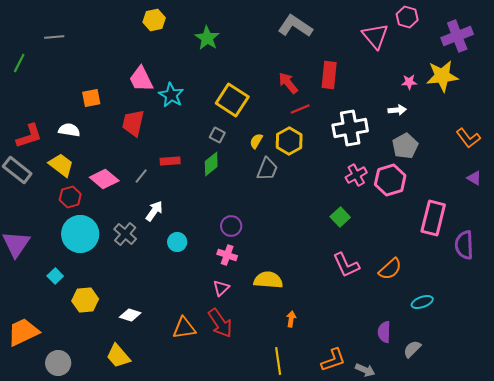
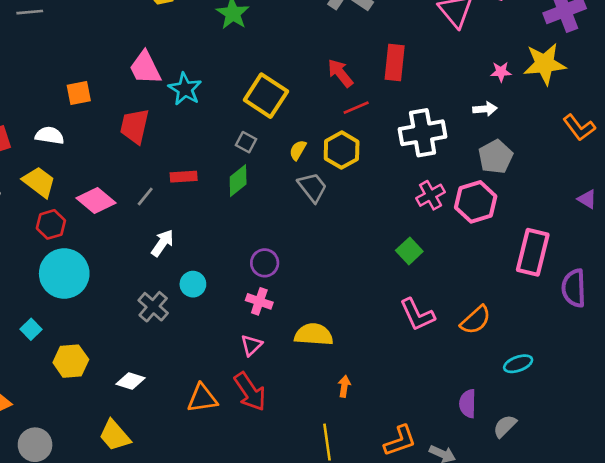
orange L-shape: (468, 138) -> (579, 128), moved
gray trapezoid: (267, 169) -> (312, 187), turned -60
gray cross: (125, 234) -> (153, 307), moved

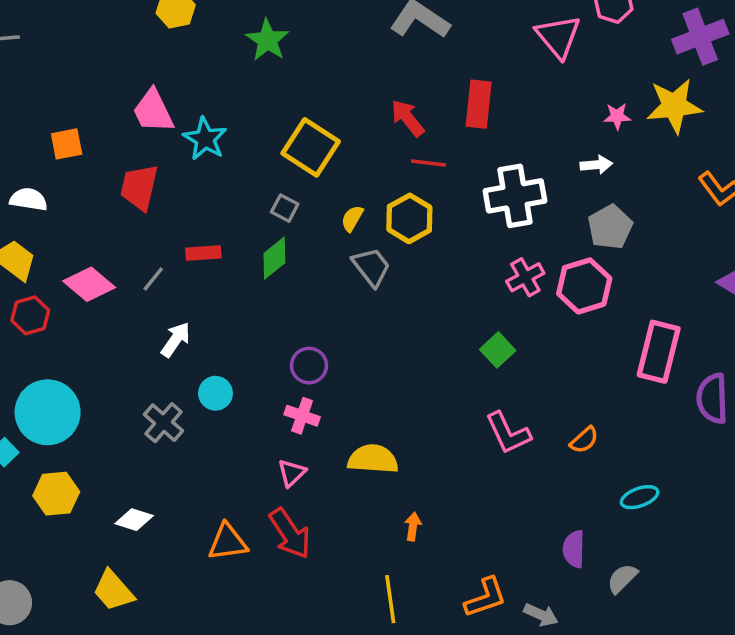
red line: (356, 108) -> (428, 163), turned 30
cyan circle: (64, 274) -> (48, 412), moved
orange semicircle: (476, 320) -> (584, 440), size x0.7

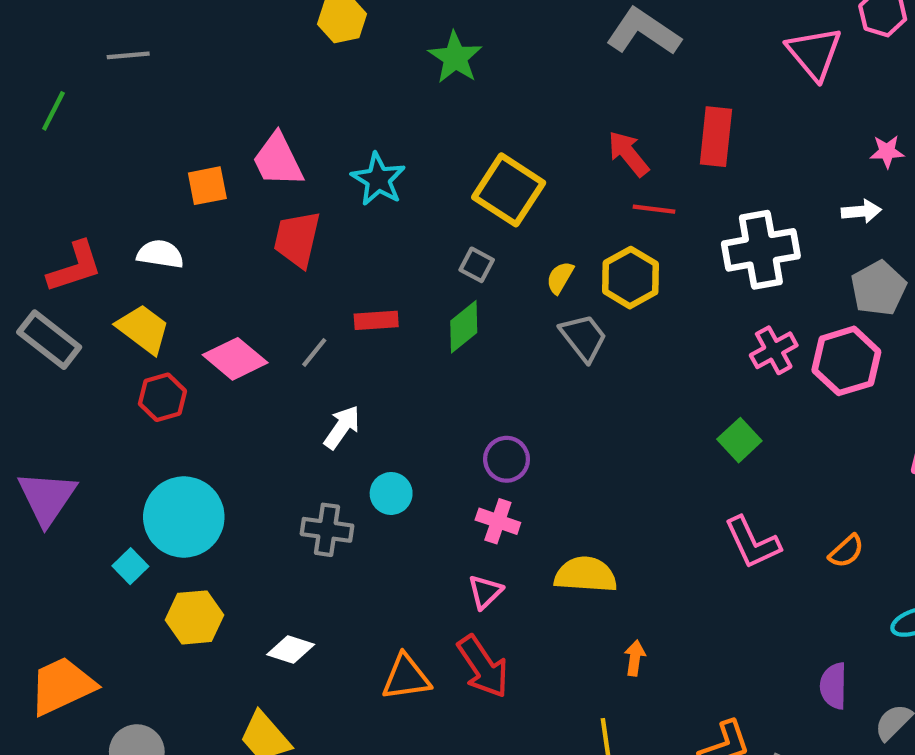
pink trapezoid: (153, 111) -> (278, 160), moved
gray cross: (164, 423) -> (327, 530), turned -33

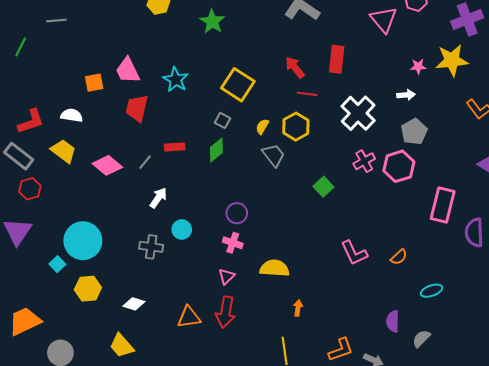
white cross: (761, 250) -> (358, 113), turned -36
red hexagon: (162, 397) -> (30, 189), moved
green square: (739, 440) -> (323, 187), moved
red arrow: (483, 667) -> (226, 312), turned 44

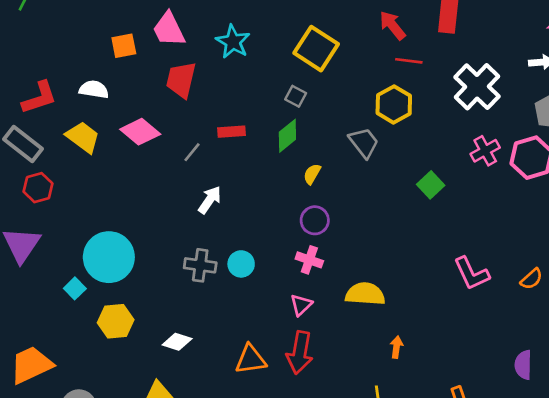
yellow semicircle: (262, 127) -> (312, 174), moved
pink diamond: (107, 165) -> (140, 132), moved
cyan circle: (182, 229) -> (241, 264), moved

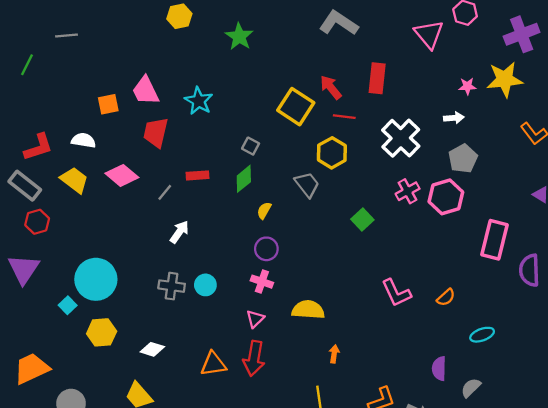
yellow square: (316, 49) -> (296, 107), moved

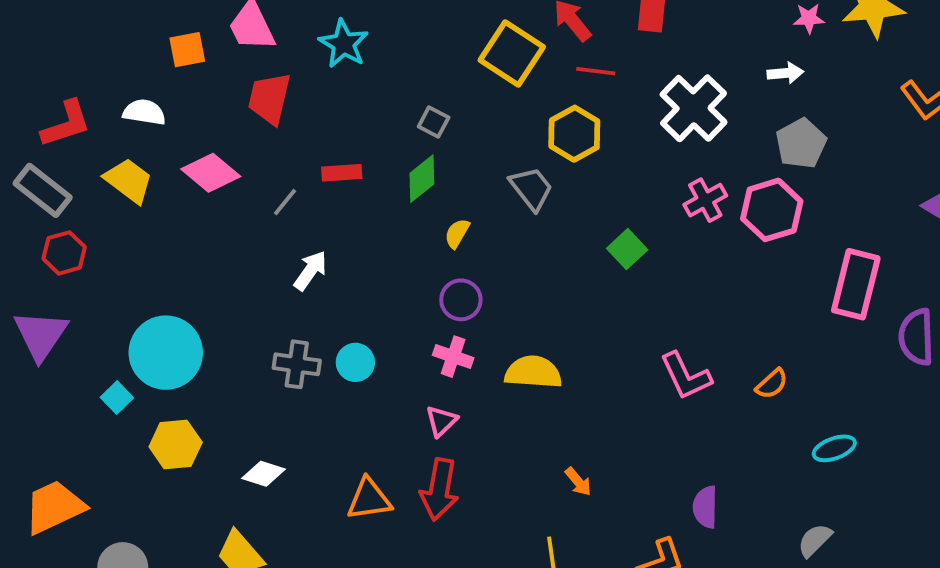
yellow semicircle: (308, 310) -> (533, 372), moved
orange arrow: (334, 354) -> (578, 482), turned 132
purple semicircle: (439, 369) -> (705, 507), moved

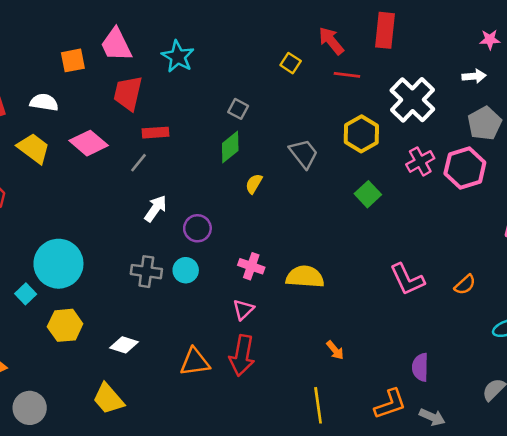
yellow square: (512, 54) -> (291, 63), size x0.5
yellow hexagon: (574, 134) -> (361, 134), moved
red rectangle: (342, 173) -> (155, 133), moved
purple circle: (461, 300) -> (197, 228), moved

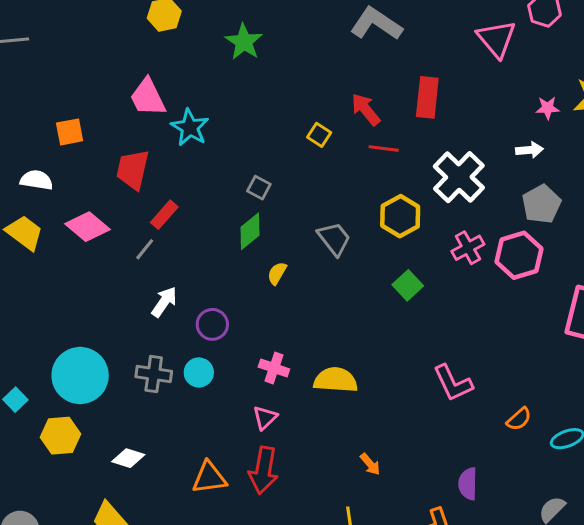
pink trapezoid: (116, 45) -> (148, 97), moved
red rectangle: (155, 133) -> (164, 215), turned -45
cyan circle: (58, 264) -> (80, 375), moved
orange semicircle: (465, 285) -> (519, 419), moved

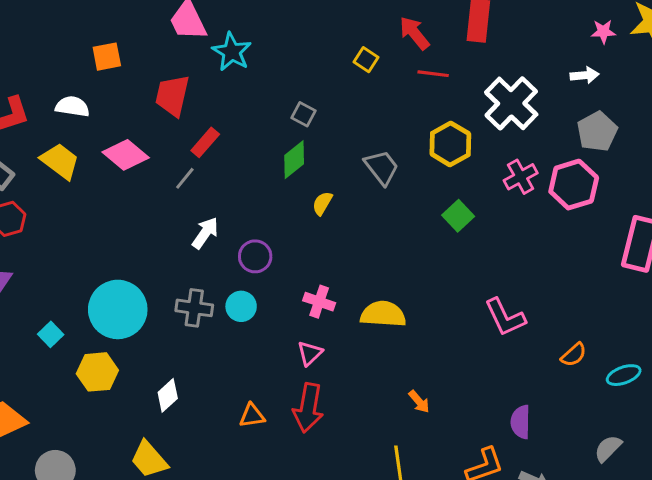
white diamond: (128, 458) -> (168, 395), turned -60
orange triangle: (209, 478) -> (252, 416), size x0.7

